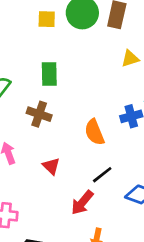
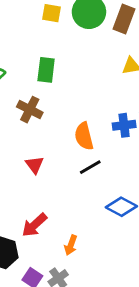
black line: (102, 175) -> (90, 167), moved
red arrow: (82, 203) -> (34, 225), moved

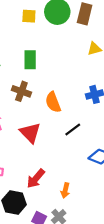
orange semicircle: (84, 136) -> (53, 102), moved
red triangle: (35, 165) -> (30, 133), size x1.5

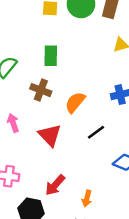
orange semicircle: (53, 102) -> (75, 102), turned 60

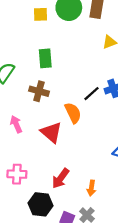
orange semicircle: (75, 102) -> (73, 113), moved, turned 120
black line: (96, 132) -> (91, 94), moved

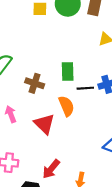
green rectangle: (45, 58) -> (68, 72), moved
black line: (91, 94) -> (85, 88), turned 35

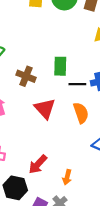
orange semicircle: (66, 106) -> (81, 113), moved
red triangle: (44, 124) -> (45, 109), moved

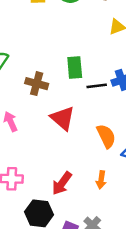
orange semicircle: (81, 113) -> (106, 136), moved
orange arrow: (67, 177) -> (101, 180), moved

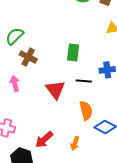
brown cross: (37, 84) -> (28, 57), moved
black line: (97, 86) -> (84, 81), moved

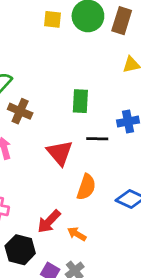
orange semicircle: (86, 111) -> (86, 187), moved, turned 36
orange arrow: (75, 143) -> (77, 234), moved, turned 104

